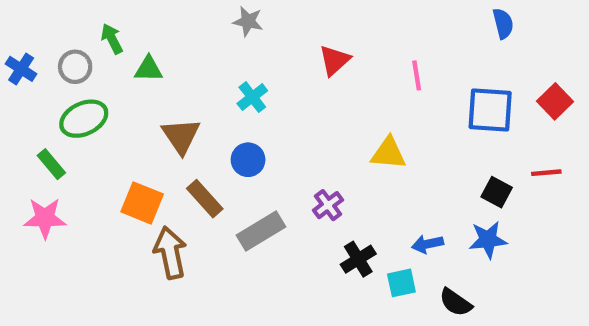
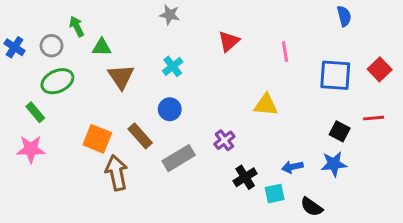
brown triangle: (181, 136) -> (121, 77), moved

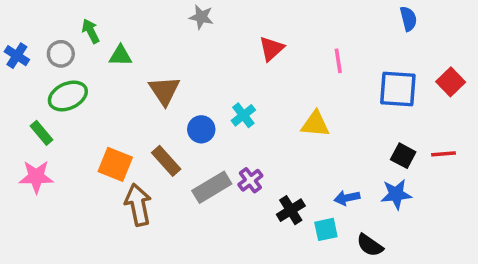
cyan cross: (173, 66) -> (243, 115), moved
brown triangle: (121, 77) -> (164, 91), moved
red line: (374, 118) -> (444, 154), moved
purple cross: (224, 140) -> (250, 180), moved

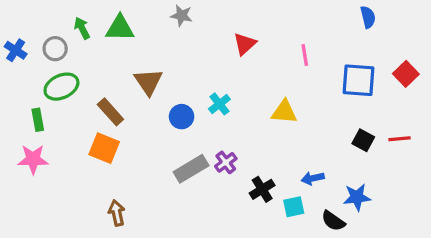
green triangle: (120, 56) -> (120, 28), moved, size x1.4
green rectangle: (41, 133) -> (38, 120), turned 30
brown rectangle: (166, 161) -> (110, 112), moved
blue star: (396, 194) -> (357, 197), moved
brown arrow: (138, 205) -> (117, 213), moved, size x0.7

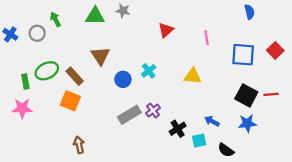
green triangle: (120, 28) -> (95, 16), moved
green ellipse: (61, 87) -> (47, 71), moved
black square: (363, 140) -> (246, 95), size x1.5
blue arrow: (313, 178) -> (212, 121), turned 40
blue star: (357, 197) -> (247, 123), moved

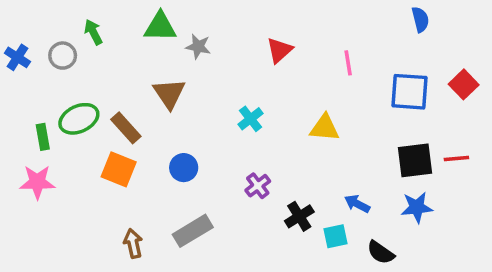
gray star: (123, 11) -> (198, 47), moved
blue circle: (123, 79) -> (184, 168), moved
black square: (246, 95) -> (415, 160), turned -35
gray rectangle: (129, 115) -> (193, 231), moved

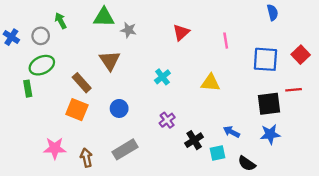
green ellipse: (79, 119) -> (42, 65), moved
red line: (456, 159) -> (294, 90), moved
pink star: (37, 182) -> (55, 148), moved

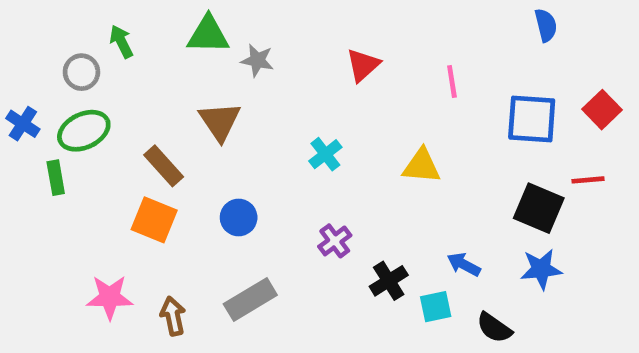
blue cross: (11, 37) -> (23, 124), moved
black square: (269, 104) -> (539, 208), turned 30

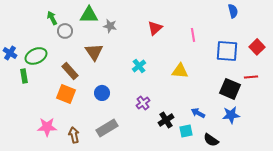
gray circle: (81, 72) -> (65, 31), moved

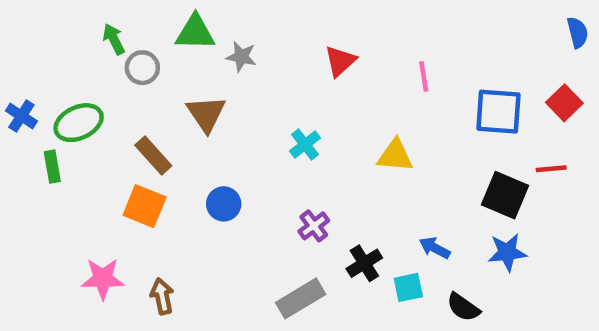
blue semicircle: (233, 11) -> (578, 32), moved
gray rectangle: (107, 128) -> (301, 298), moved

